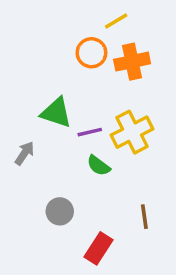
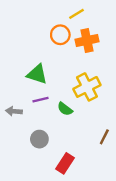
purple line: (90, 132) -> (41, 100), moved
gray arrow: (25, 153) -> (14, 111), moved, turned -119
brown line: (144, 217) -> (104, 137), moved, turned 35

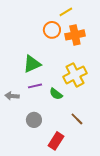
green triangle: (37, 74) -> (32, 64), turned -42
brown line: (104, 137) -> (77, 119), moved, turned -72

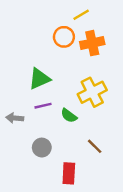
red rectangle: (56, 141) -> (69, 173), turned -30

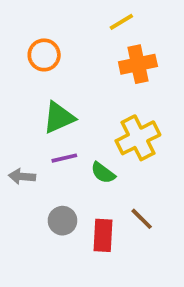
orange circle: (64, 37) -> (44, 55), moved
red rectangle: (69, 173) -> (103, 235), moved

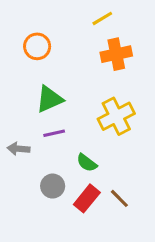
green semicircle: (103, 173) -> (87, 163), moved
brown line: (142, 219) -> (119, 198), moved
red rectangle: (103, 235) -> (87, 198), turned 36

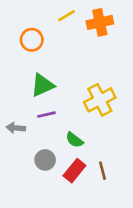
yellow line: (102, 18) -> (66, 16), moved
orange cross: (116, 54) -> (100, 22), moved
brown line: (119, 198) -> (103, 171), turned 30

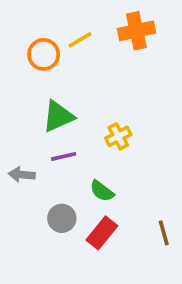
yellow line: (66, 16) -> (80, 40), moved
yellow cross: (100, 100) -> (118, 136), moved, size x0.6
brown line: (103, 171) -> (164, 233), moved

